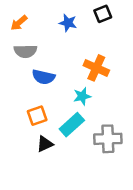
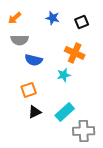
black square: (103, 14) -> (82, 22), moved
cyan rectangle: (72, 125) -> (65, 112), moved
gray cross: (108, 139) -> (84, 131), moved

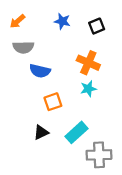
cyan star: (64, 75) -> (88, 89), moved
orange square: (29, 90) -> (53, 102), moved

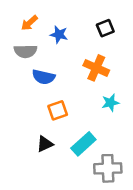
orange arrow: (17, 21) -> (29, 23), moved
blue star: (62, 21) -> (59, 35), moved
cyan star: (88, 89) -> (110, 103), moved

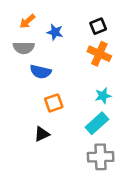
orange cross: (96, 68) -> (99, 54), moved
cyan rectangle: (83, 144) -> (97, 123), moved

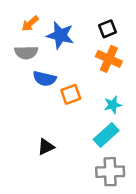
blue star: (55, 32) -> (60, 35), size x1.5
orange square: (54, 103) -> (71, 94), moved

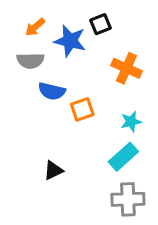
black square: (108, 29) -> (101, 24), moved

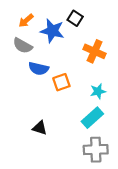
black square: (101, 24) -> (75, 18), turned -35
gray semicircle: (30, 61) -> (23, 46), turned 30
black triangle: (53, 170) -> (40, 128), turned 42

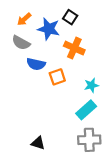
orange cross: (95, 51) -> (74, 48), moved
black triangle: (40, 128) -> (38, 143), moved

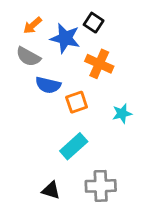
cyan rectangle: (86, 110) -> (74, 146), moved
gray cross: (89, 140) -> (101, 186), moved

